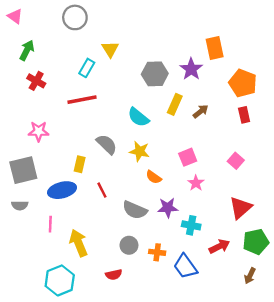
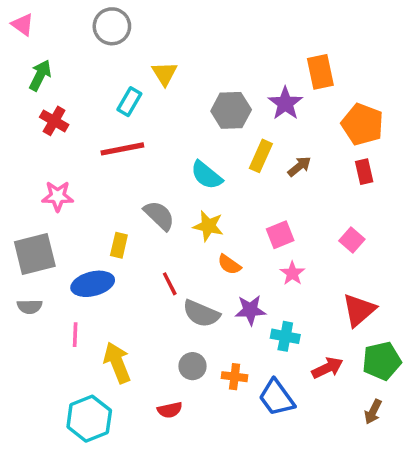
red line: (102, 190) -> (170, 284), moved

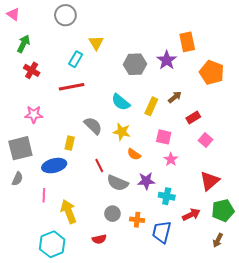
yellow rectangle: (261, 156) -> (151, 106), moved
red rectangle: (364, 172) -> (193, 117), moved, turned 72
pink square: (280, 235) -> (164, 137), turned 35
gray semicircle: (30, 307) -> (17, 179), turned -64
blue trapezoid: (277, 398) -> (162, 232), turned 50

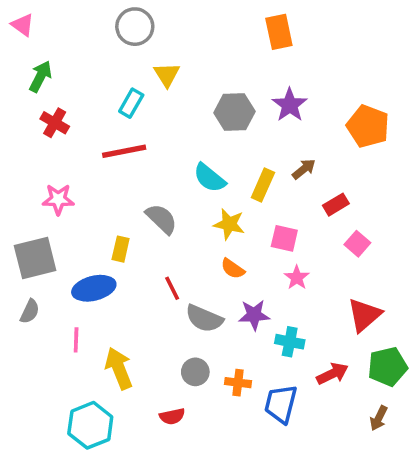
gray circle: (65, 15) -> (135, 27), moved
orange rectangle: (187, 42) -> (279, 32), moved
yellow star: (122, 132) -> (229, 224), moved

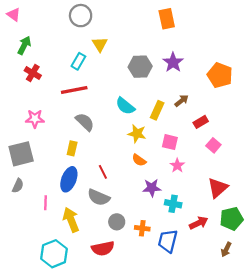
gray semicircle: (161, 219) -> (85, 122), moved
blue ellipse: (94, 288) -> (69, 179), moved, turned -55
gray semicircle: (204, 319) -> (99, 197), moved
red semicircle: (172, 416) -> (103, 248), size x1.5

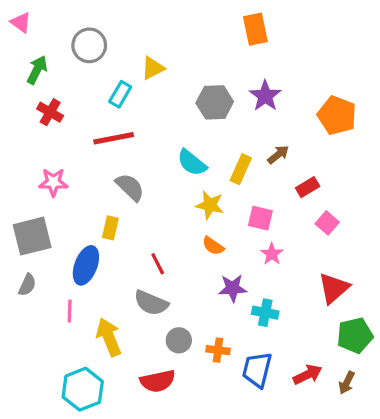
gray circle: (81, 16) -> (89, 45), moved
yellow triangle: (100, 44) -> (153, 68), turned 35
blue ellipse: (69, 179) -> (86, 265), moved
red arrow: (199, 223) -> (308, 375), moved

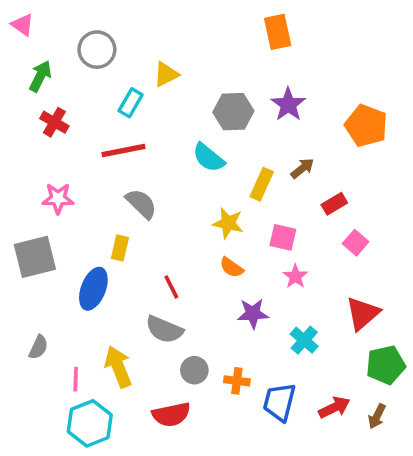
cyan semicircle: (192, 163) -> (209, 158), moved
gray semicircle: (27, 285) -> (38, 347), moved
pink line: (70, 311) -> (76, 379), moved
cyan cross: (265, 313) -> (304, 340), moved, turned 30

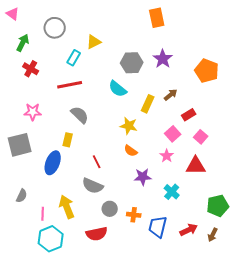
pink square: (283, 237) -> (173, 134), moved, turned 35
red triangle: (363, 314) -> (196, 166), moved, turned 40

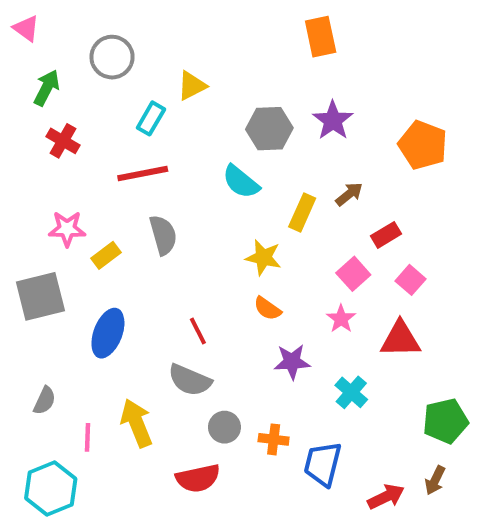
gray semicircle: (80, 115) -> (163, 235), turned 30
yellow rectangle: (68, 140) -> (106, 255), moved, turned 40
red arrow: (189, 230) -> (386, 497), moved
cyan hexagon: (51, 239) -> (51, 488), moved

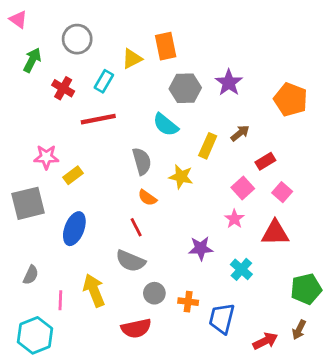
orange rectangle: (321, 37) -> (166, 46), moved
red cross: (63, 141) -> (63, 88), moved
gray semicircle: (163, 235) -> (142, 161), moved
orange semicircle: (267, 309) -> (147, 198), moved

